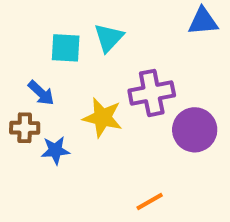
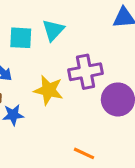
orange line: (150, 202) -> (84, 153), turned 55

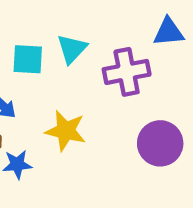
purple cross: (86, 72) -> (127, 72), moved

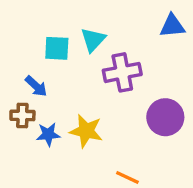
purple cross: (127, 72) -> (122, 72), moved
yellow star: (66, 131) -> (86, 131), moved

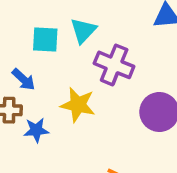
purple cross: (122, 72) -> (114, 65), turned 33
yellow star: (86, 131) -> (78, 105), moved

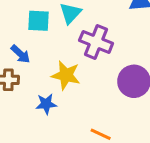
blue star: (36, 130) -> (46, 104), moved

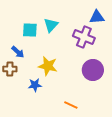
purple cross: (96, 42) -> (84, 37), moved

